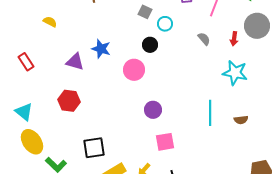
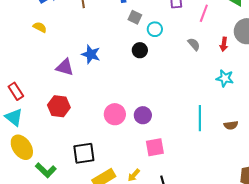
red rectangle: (26, 62) -> (16, 91), moved
pink circle: (134, 70) -> (115, 114), moved
cyan star: (235, 73) -> (225, 78), size x0.7

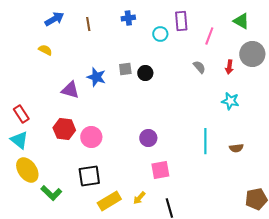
gray square: (135, 17) -> (125, 69), moved, turned -32
cyan circle: (155, 29) -> (160, 34), moved
pink circle: (115, 114) -> (91, 137), moved

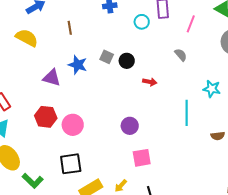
brown line: (88, 24) -> (70, 28), moved
yellow semicircle: (45, 50) -> (27, 38), size x1.6
red arrow: (229, 67) -> (150, 82), moved, turned -88
gray square: (125, 69) -> (107, 57), turned 32
cyan line: (205, 141) -> (187, 113), moved

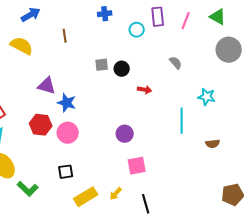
pink line: (191, 24) -> (186, 21), moved
gray square: (107, 57) -> (102, 65), turned -32
blue star: (78, 65) -> (67, 103), moved
black square: (71, 164) -> (66, 172), size x0.7

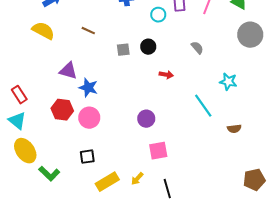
brown line: (65, 36) -> (88, 31), moved, turned -56
black circle: (122, 69) -> (148, 47), moved
cyan line: (182, 121) -> (203, 106), turned -35

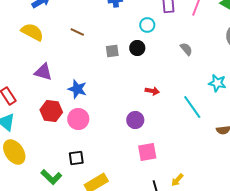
cyan circle: (158, 15) -> (147, 25), moved
purple triangle: (68, 71) -> (43, 72), moved
red arrow: (166, 75) -> (152, 91), moved
green L-shape: (49, 174) -> (51, 177), moved
yellow arrow: (137, 179) -> (177, 180), moved

